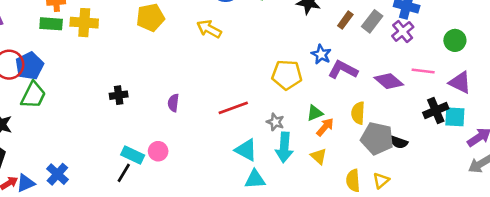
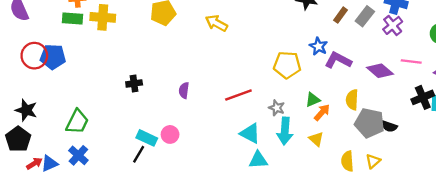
blue pentagon: (29, 66) -> (53, 57), turned 30
green trapezoid: (33, 95) -> (77, 122), moved

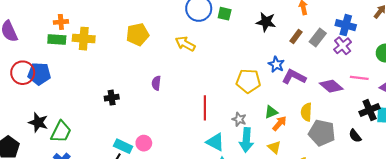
purple semicircle: (184, 90) -> (156, 83), moved
red line: (238, 95) -> (205, 108), turned -70
black star: (26, 110) -> (38, 122), moved
black semicircle: (389, 126) -> (355, 136), moved, turned 32

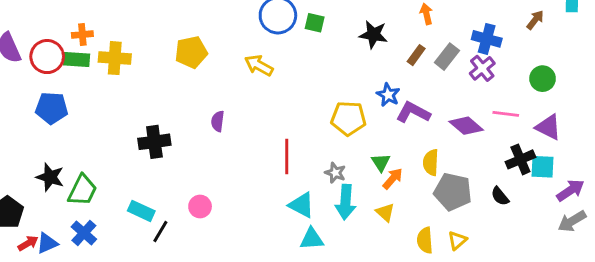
red circle: (23, 73) -> (47, 57), moved
black cross: (112, 98) -> (154, 142), size x1.5
green triangle: (271, 112) -> (381, 162), turned -40
cyan rectangle: (123, 146) -> (141, 211), moved

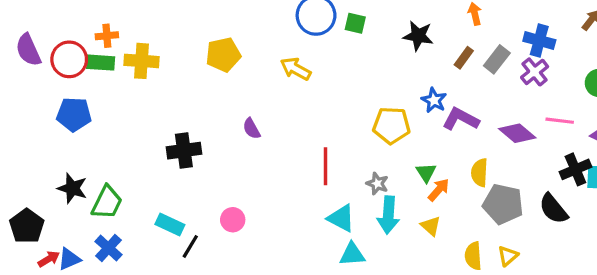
purple semicircle: (218, 121) -> (252, 129), turned -36
black semicircle: (500, 196) -> (553, 209), size x1.5

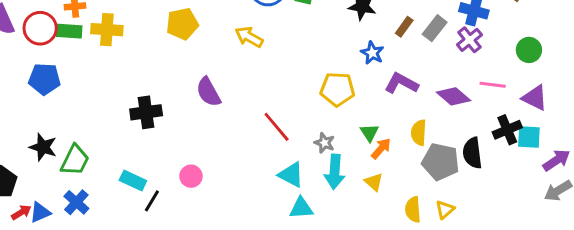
blue star: (434, 100) -> (372, 53), moved
purple semicircle: (252, 129) -> (208, 92), size x1.5
red line: (325, 166) -> (277, 127), turned -40
black semicircle: (553, 209) -> (472, 153), moved, turned 32

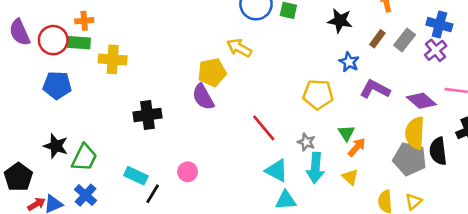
yellow pentagon: (182, 24) -> (212, 72), moved
yellow cross: (107, 30) -> (113, 59), moved
yellow semicircle: (419, 133) -> (415, 133), moved, size x1.4

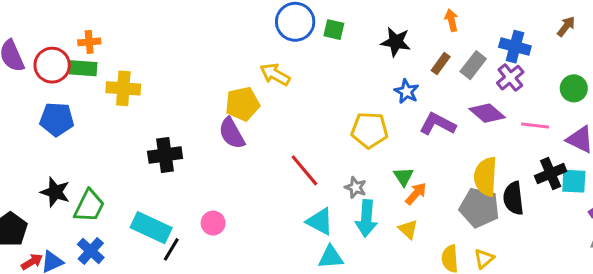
purple diamond: (421, 101) -> (487, 113), moved
cyan rectangle: (136, 176) -> (151, 228), size x1.4

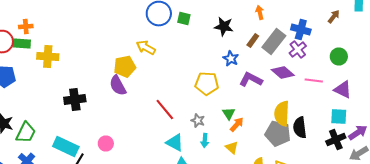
gray rectangle: (473, 65) -> (274, 42), size x1.4
black cross: (551, 174) -> (336, 140), moved
cyan arrow: (366, 218) -> (205, 140), size x0.6

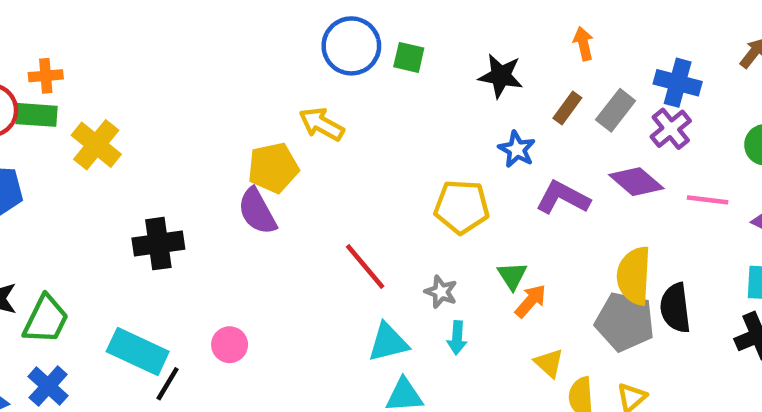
gray rectangle: (274, 42) -> (616, 110), size x0.7
yellow cross: (48, 56) -> (96, 145), turned 35
cyan triangle: (175, 142) -> (388, 342), turned -42
yellow triangle: (232, 148) -> (549, 363), moved

